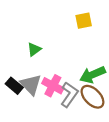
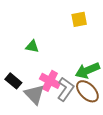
green triangle: (34, 49) -> (32, 46), turned 48
gray triangle: (31, 85) -> (34, 94), moved

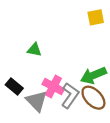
yellow square: (79, 19) -> (96, 17), moved

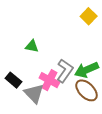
yellow square: (96, 17) -> (89, 16), turned -35
gray L-shape: (70, 95) -> (65, 71), moved

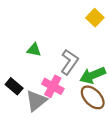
gray L-shape: (65, 71) -> (69, 62), moved
gray triangle: (34, 93) -> (36, 101), turned 35

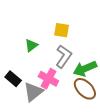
yellow square: (95, 18) -> (62, 30), moved, turned -35
green triangle: (34, 50) -> (31, 45), turned -48

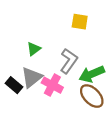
yellow square: (62, 30) -> (80, 22), moved
gray triangle: (33, 92) -> (32, 77), moved

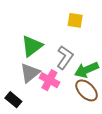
green triangle: (34, 49) -> (32, 46), size x1.6
black rectangle: (14, 85) -> (13, 100), moved

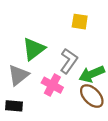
gray triangle: (30, 73) -> (18, 75), moved
black rectangle: (13, 100) -> (14, 106), turned -35

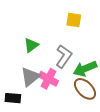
green triangle: (34, 49) -> (31, 45), size x0.7
gray triangle: (18, 75) -> (30, 77), moved

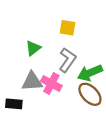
yellow square: (74, 20) -> (67, 28), moved
gray triangle: (30, 77) -> (32, 81), turned 35

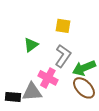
gray triangle: (32, 81) -> (32, 92), moved

